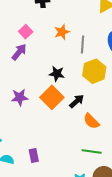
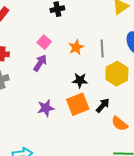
orange star: (62, 32) -> (76, 47), moved
orange square: (52, 97) -> (78, 104), turned 30

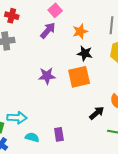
orange star: (76, 47) -> (80, 31), moved
black arrow: (103, 105) -> (97, 113), moved

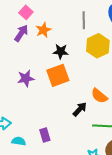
orange star: (80, 31) -> (43, 30), moved

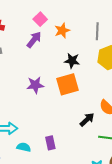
orange star: (43, 30) -> (62, 31), moved

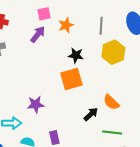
pink square: (40, 19) -> (44, 14), turned 32
purple star: (35, 85) -> (36, 104), moved

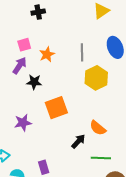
black star: (76, 55) -> (34, 82), moved
purple star: (36, 104) -> (23, 123), moved

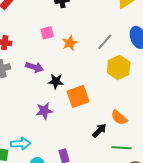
gray line: (82, 52) -> (105, 42), turned 42
purple arrow: (20, 66) -> (34, 67), moved, turned 72
black star: (34, 82) -> (56, 81), moved

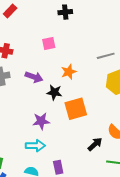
gray line: (105, 42) -> (106, 56), turned 30
orange star: (70, 43) -> (69, 72), moved
cyan arrow: (21, 144) -> (35, 146), moved

